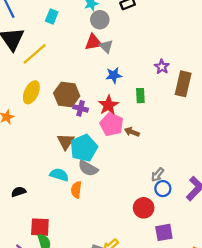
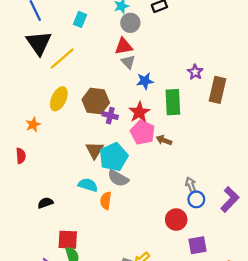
gray triangle: (106, 46) -> (128, 62), moved
green rectangle: (140, 96) -> (173, 102), size x1.6
gray arrow: (158, 175) -> (191, 185), turned 120

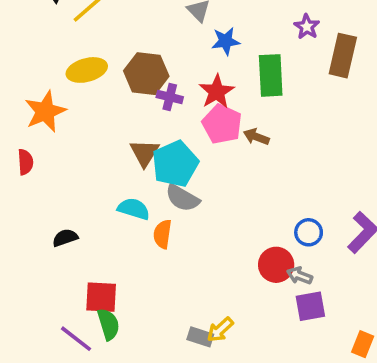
yellow ellipse: (59, 99) -> (87, 70), turned 50
orange star: (33, 125) -> (45, 111), size x1.6
gray arrow: (191, 185) -> (300, 276), moved, turned -48

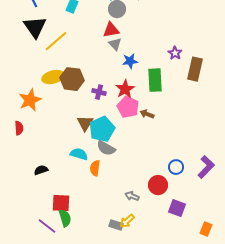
brown hexagon: (146, 74) -> (72, 79), moved
gray arrow: (300, 276) -> (132, 196), moved
purple square: (310, 306) -> (177, 208), turned 30

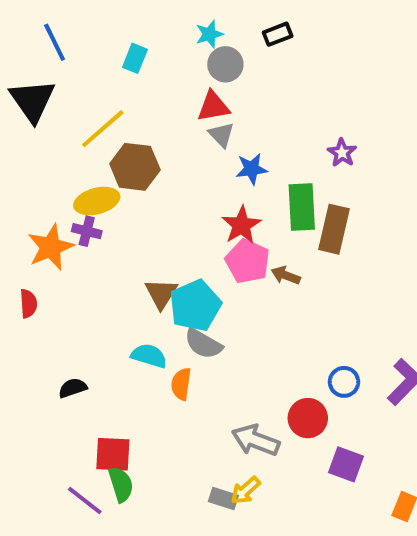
black triangle: (35, 27) -> (32, 101), moved
brown rectangle: (195, 69) -> (334, 229), moved
brown hexagon: (72, 79) -> (135, 167), moved
purple cross: (99, 92) -> (87, 231), moved
gray arrow: (132, 196) -> (256, 440), size x1.6

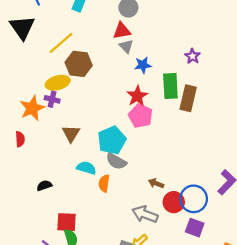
brown arrow: (286, 275) -> (156, 183), moved
brown triangle: (161, 293) -> (71, 134), moved
blue circle: (344, 382) -> (194, 199), moved, size x1.6

